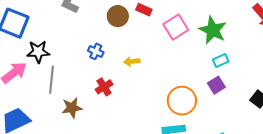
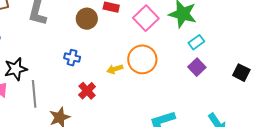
yellow arrow: (132, 61) -> (115, 69), moved
orange circle: (182, 101) -> (142, 59), moved

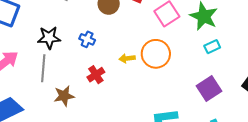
purple square: (197, 67) -> (209, 89), moved, size x1.4
black star: (16, 69) -> (49, 38), moved

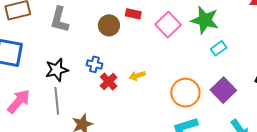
orange circle: (156, 54) -> (185, 93), moved
red cross: (96, 75) -> (109, 82), moved

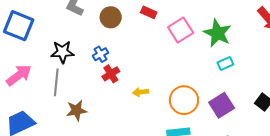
brown circle: (109, 25) -> (111, 17), moved
blue cross: (94, 64) -> (100, 54), turned 35
yellow arrow: (137, 76) -> (141, 92), moved

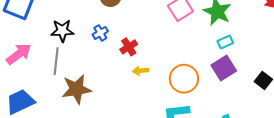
red cross: (111, 74) -> (129, 47), moved
purple square: (222, 105) -> (224, 68), moved
brown star: (77, 110) -> (76, 89), size x1.4

